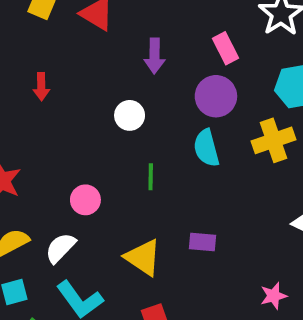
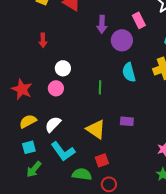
purple circle: (216, 96) -> (122, 40), moved
white circle: (130, 115) -> (63, 68), moved
pink circle: (85, 200) -> (56, 88), moved

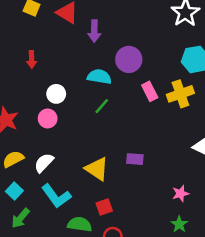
pink rectangle: (139, 20) -> (150, 91), moved
purple arrow: (102, 24) -> (94, 31), moved
cyan semicircle: (129, 72) -> (99, 77), moved, turned 114
green line: (100, 87) -> (102, 106), moved, turned 40
cyan square: (29, 147) -> (14, 191), turned -32

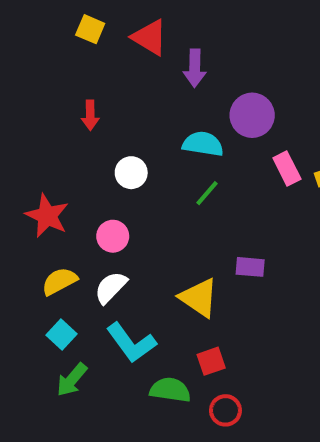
pink circle: (48, 118) -> (113, 236), moved
purple rectangle: (135, 159) -> (250, 267), moved

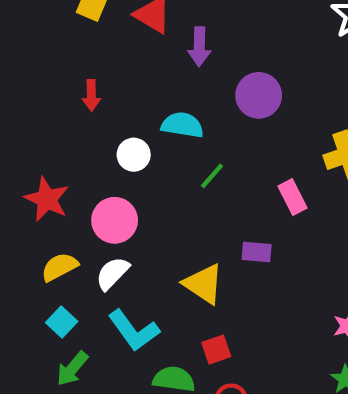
cyan semicircle: (203, 144) -> (182, 125), moved
pink rectangle: (287, 169) -> (293, 197), moved
pink circle: (113, 236) -> (115, 220), size x1.4

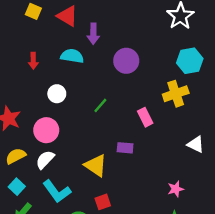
cyan semicircle: (182, 125) -> (72, 56), moved

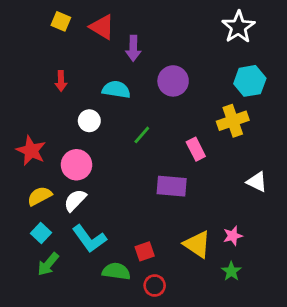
cyan semicircle: (72, 56) -> (116, 89), moved
purple rectangle: (125, 148) -> (172, 186), size x1.5
yellow triangle: (96, 165) -> (197, 244), moved

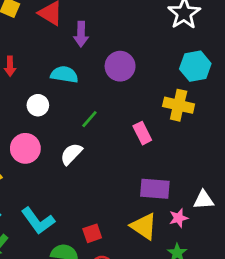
yellow cross: (233, 121) -> (179, 105), turned 32
white triangle: (257, 182) -> (204, 200), moved, turned -30
purple rectangle: (172, 186) -> (155, 189), moved
white semicircle: (75, 200) -> (71, 154), moved

